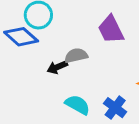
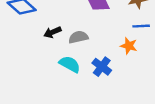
gray semicircle: (76, 56) -> (78, 37), moved

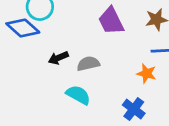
blue cross: (102, 67) -> (134, 109), moved

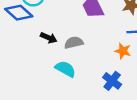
black arrow: (58, 58) -> (49, 38), turned -133

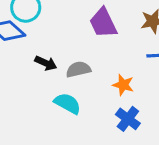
orange star: (123, 51) -> (123, 85), moved

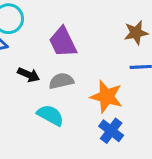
purple trapezoid: (103, 23) -> (63, 42), moved
orange star: (123, 85) -> (106, 97), size x1.5

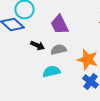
cyan semicircle: (50, 115) -> (52, 72), turned -42

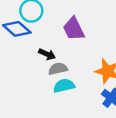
gray semicircle: (58, 50) -> (58, 69), moved

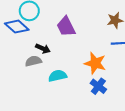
gray semicircle: (58, 69) -> (33, 61), moved

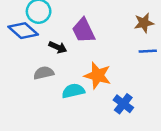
black arrow: (43, 49) -> (58, 47), moved
orange star: (95, 63) -> (98, 75), moved

